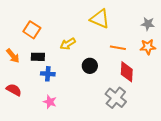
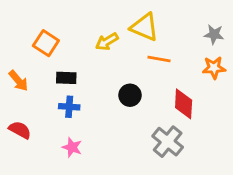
yellow arrow: (68, 44) -> (107, 42), moved
orange line: (118, 48) -> (159, 59), moved
black rectangle: (38, 57) -> (66, 78), moved

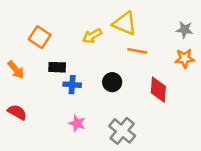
blue cross: (69, 107) -> (72, 85), moved
gray cross: (168, 142) -> (122, 131), moved
pink star: (72, 147) -> (77, 123), moved

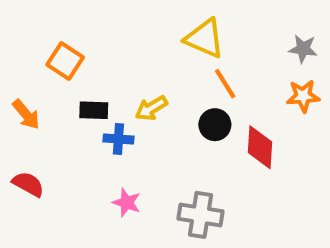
yellow arrow: (92, 36) -> (151, 108), moved
orange line: (137, 51) -> (225, 84), turned 48
black circle: (112, 82) -> (215, 125), moved
gray cross: (122, 131) -> (201, 215), turned -30

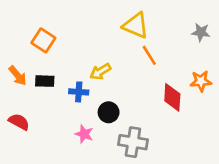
orange star: (303, 96) -> (201, 81), moved
black rectangle: (94, 110) -> (45, 81), moved
black circle: (215, 125) -> (109, 112), moved

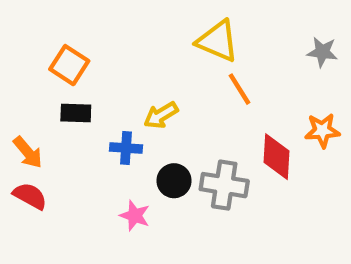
orange arrow: (18, 76) -> (28, 152), moved
black rectangle: (45, 81) -> (76, 113), moved
gray cross: (133, 142) -> (224, 185), moved

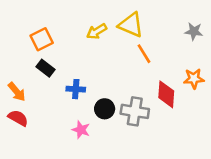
orange square: (69, 65) -> (42, 39), turned 30
black rectangle: (76, 113) -> (46, 68), turned 36
yellow arrow: (161, 115) -> (97, 31), moved

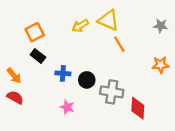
red diamond: (166, 94) -> (138, 108), moved
black circle: (105, 109) -> (87, 80), moved

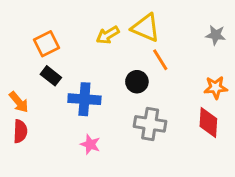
blue cross: (63, 73) -> (84, 99), size x1.5
black circle: (87, 80) -> (137, 82), moved
red semicircle: (15, 97) -> (20, 131), turned 63
red diamond: (138, 108) -> (208, 123), moved

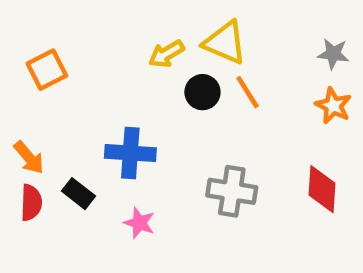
orange square: (46, 44) -> (47, 70), moved
black rectangle: (51, 76) -> (79, 194), moved
black circle: (137, 82) -> (202, 92), moved
orange star: (216, 88) -> (333, 106), moved, turned 30

